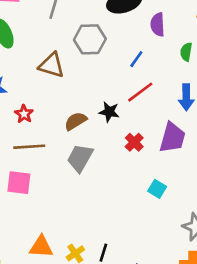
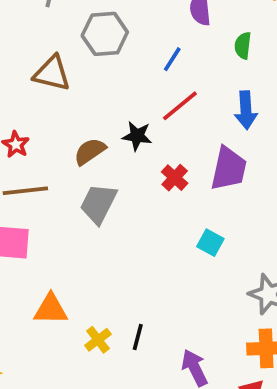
orange triangle: (41, 247) -> (51, 309), moved

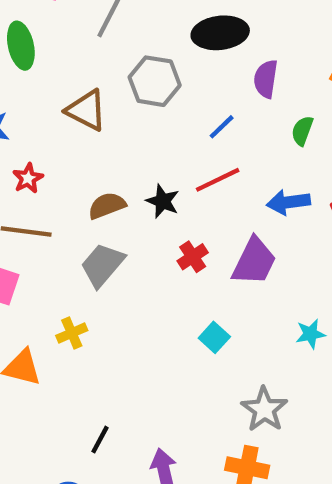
blue arrow: (246, 110) -> (288, 202), turned 72
black line: (138, 337) -> (100, 440), moved
yellow cross: (98, 340) -> (72, 333), moved

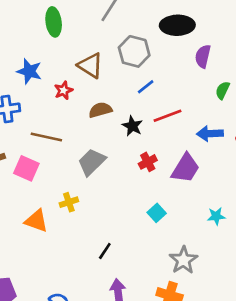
blue line: (222, 127) -> (146, 87), moved
red star: (28, 178) -> (64, 90), moved
brown semicircle: (107, 206) -> (100, 110), moved
black line: (100, 440) -> (105, 251), moved

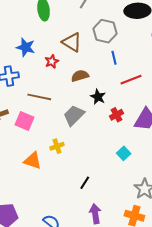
blue line: (146, 87) -> (114, 58), turned -64
black star: (132, 126) -> (98, 97), moved

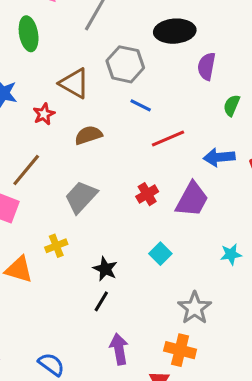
blue line: (114, 58) -> (141, 105), turned -48
brown line: (39, 97) -> (26, 170), turned -60
black star: (98, 97) -> (105, 269), moved

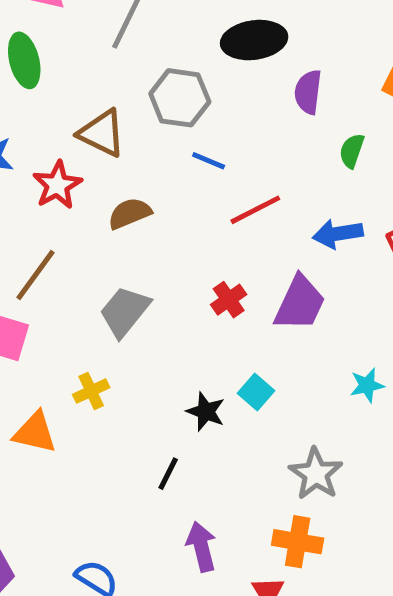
red star: (44, 114) -> (57, 185), size x1.4
black star: (105, 269) -> (206, 412), moved

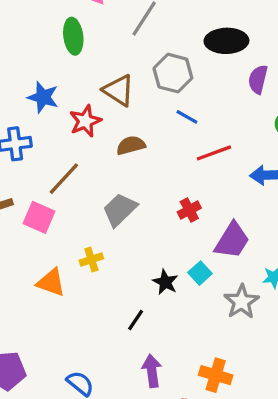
purple trapezoid: (300, 303) -> (232, 240), moved
gray star: (316, 474) -> (241, 302), moved

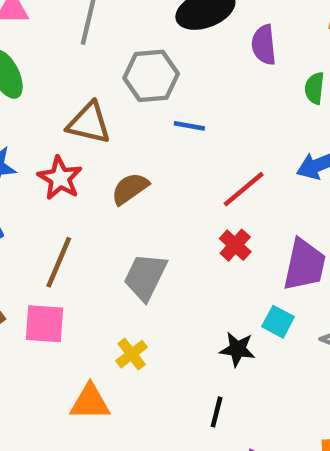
red line: (214, 153) -> (244, 189), moved

